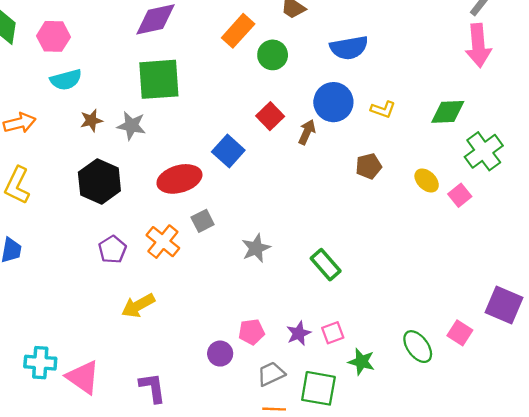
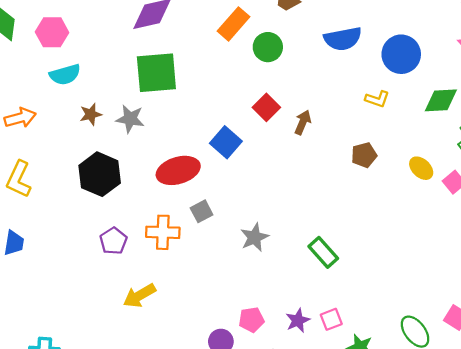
blue circle: (333, 102) -> (401, 54), moved
orange cross: (163, 242) -> (163, 232), turned -36

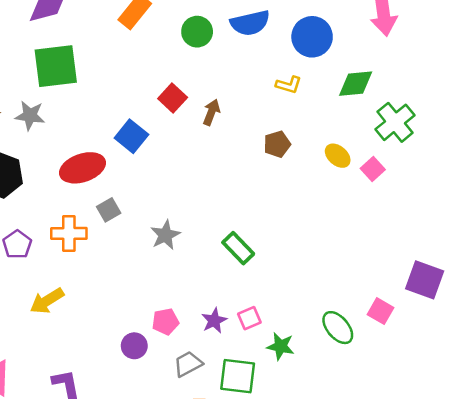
green circle: (268, 47) -> (197, 32), moved

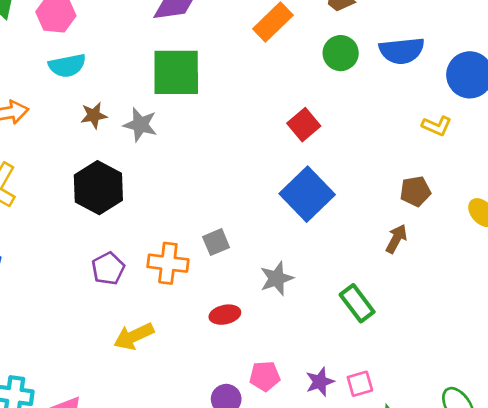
brown arrow: (211, 112) -> (396, 239), moved
blue square: (131, 136) -> (307, 194), moved, size x1.4
red ellipse: (82, 168) -> (225, 315), moved, size x0.6

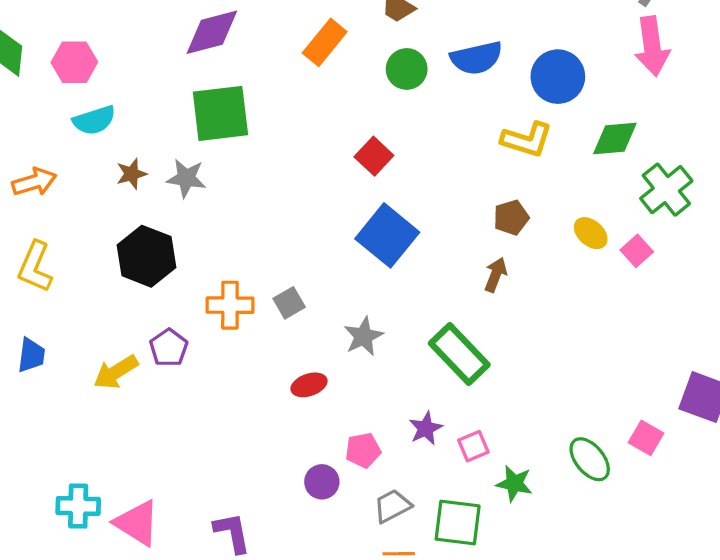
yellow L-shape: (437, 126) -> (527, 140), size x1.5
orange cross: (168, 263) -> (230, 305), moved
green rectangle: (357, 303) -> (459, 354), size x1.4
yellow arrow: (134, 336) -> (116, 372), moved
purple star: (320, 382) -> (426, 428), moved

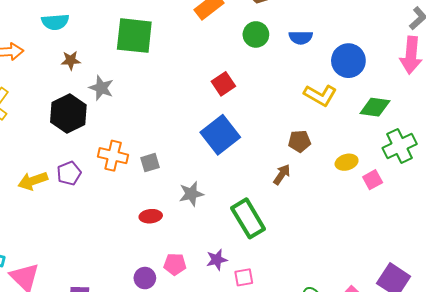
blue semicircle: (476, 58) -> (301, 38), size x0.7
gray star: (186, 178) -> (101, 88), moved
yellow ellipse: (591, 233) -> (347, 162), turned -70

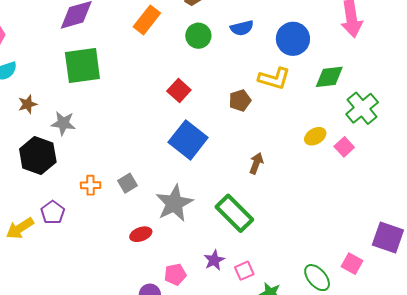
brown pentagon: (300, 141) -> (240, 100), moved
orange cross: (113, 156) -> (91, 185), size x0.7
gray star: (191, 194) -> (174, 203), size x1.5

